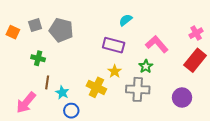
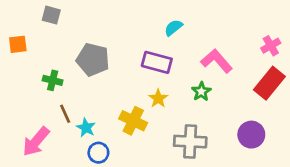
gray square: (35, 25) -> (51, 15), moved, turned 32
gray pentagon: (61, 30) -> (93, 60), moved
orange square: (13, 32) -> (18, 44), turned -32
brown line: (47, 82) -> (65, 114), turned -32
gray cross: (138, 89) -> (190, 142), moved

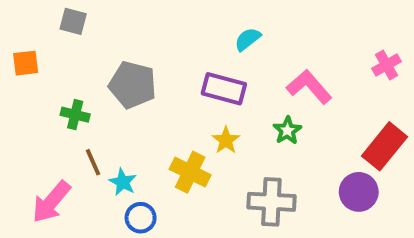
red rectangle: (269, 83) -> (385, 146), moved

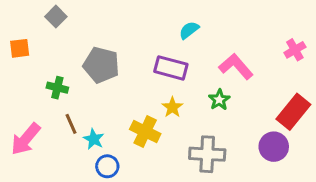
gray square: (73, 21) -> (56, 17), turned 30
pink arrow: (51, 202) -> (26, 139), moved

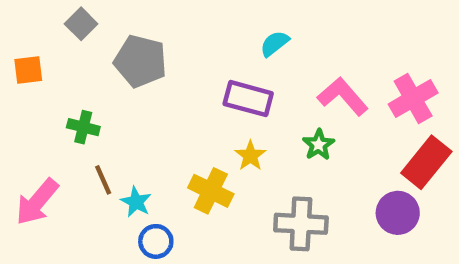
pink cross: (295, 50) -> (413, 99), moved, size x1.5
gray pentagon: (101, 65) -> (140, 61), moved

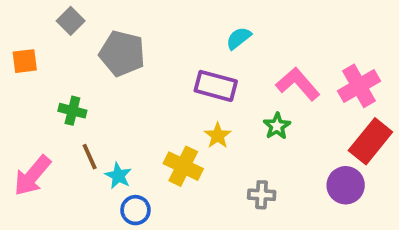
gray cross: (301, 224) -> (262, 195), size x0.6

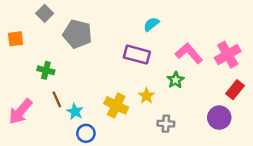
yellow star: (218, 136) -> (146, 96), moved
red rectangle: (370, 141) -> (235, 90), size x0.7

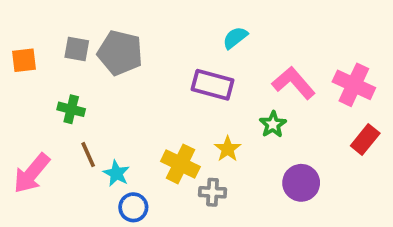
gray square: (45, 13) -> (77, 49), moved, turned -35
pink cross: (228, 55) -> (354, 85), turned -35
purple circle: (219, 118) -> (301, 183), moved
gray cross: (166, 124) -> (213, 192), moved

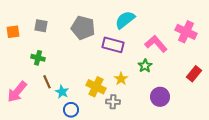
cyan semicircle: (235, 38) -> (125, 20), size x1.5
gray pentagon: (120, 53) -> (83, 28), moved
pink cross: (354, 85) -> (186, 32), moved

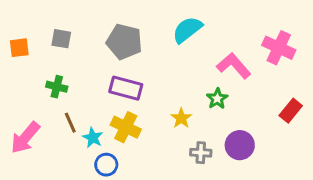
purple rectangle: (113, 45) -> (126, 88), moved
yellow cross: (96, 87) -> (126, 127), moved
gray cross: (113, 102) -> (201, 153), moved

